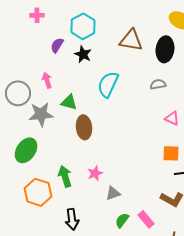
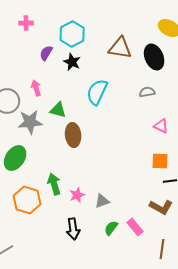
black ellipse: (165, 49) -> (154, 57), turned -30
pink star: (95, 173) -> (77, 195), moved
black arrow: (72, 219) -> (73, 229), moved

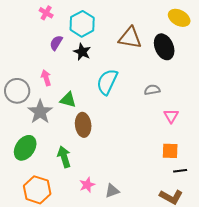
pink cross: (26, 23) -> (46, 13), moved, turned 32
gray semicircle: (147, 92) -> (152, 90), moved
gray star: (30, 122) -> (40, 112), turned -30
pink triangle: (161, 126) -> (171, 116), turned 35
green arrow: (54, 184) -> (64, 157), moved

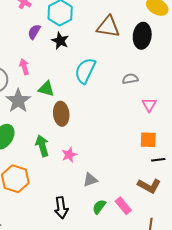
black ellipse: (164, 47) -> (142, 36), turned 30
pink star: (87, 185) -> (69, 155), moved

